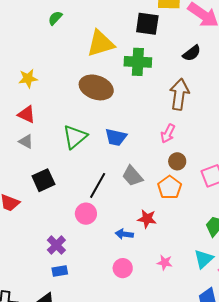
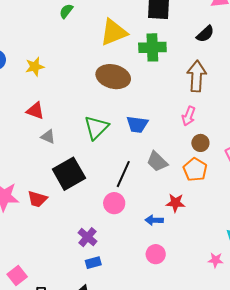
yellow star: (28, 78) -> (35, 67), moved
red triangle: (27, 114) -> (35, 111), moved
black square: (43, 180) -> (69, 174), size x1.4
pink star: (165, 263) -> (216, 260), moved

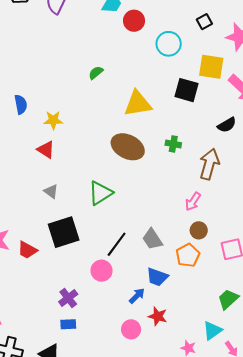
green cross: (152, 47) -> (173, 144), moved, size x0.6
red triangle: (35, 111) -> (46, 150), moved
blue trapezoid: (137, 124) -> (157, 277), moved
red star: (175, 203) -> (158, 316), moved
blue arrow: (154, 220) -> (137, 296), turned 120

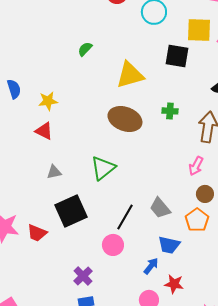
gray triangle: (51, 191) -> (54, 172), turned -42

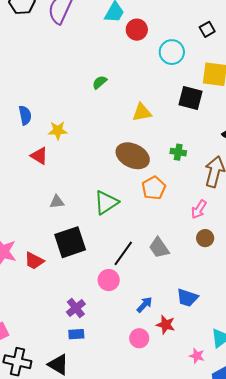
yellow triangle: (130, 75) -> (142, 112), size x0.7
red triangle: (44, 131) -> (39, 156), moved
orange pentagon: (197, 220) -> (154, 188), moved
blue trapezoid: (169, 245) -> (187, 298), moved

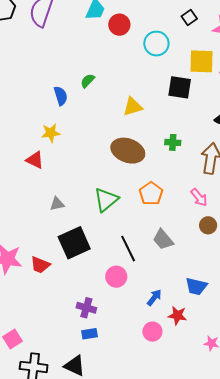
blue semicircle: (25, 115) -> (61, 96), moved
orange pentagon: (154, 188) -> (151, 194), moved
pink arrow: (199, 209) -> (199, 197), turned -66
black line: (123, 253) -> (128, 249), turned -56
purple cross: (76, 308) -> (86, 308), turned -30

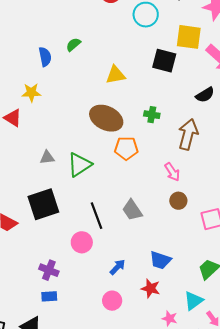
orange pentagon: (151, 194) -> (126, 148), moved, turned 30
gray triangle: (57, 204) -> (47, 157), moved
red star: (177, 315) -> (151, 288), moved

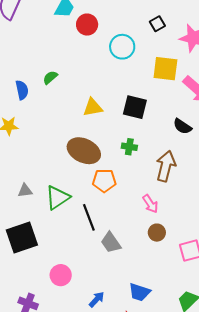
black square: (164, 61) -> (135, 107), moved
black semicircle: (205, 95) -> (182, 126), turned 66
black line: (96, 216) -> (89, 217), moved

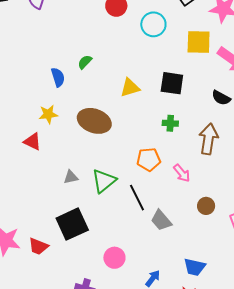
brown ellipse: (84, 151) -> (94, 121), moved
pink arrow: (150, 204) -> (182, 173), moved

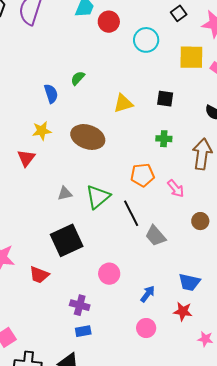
black square: (172, 83) -> (165, 99), size x0.7
red triangle: (32, 141) -> (26, 158), turned 42
red trapezoid: (38, 246) -> (39, 275), moved

